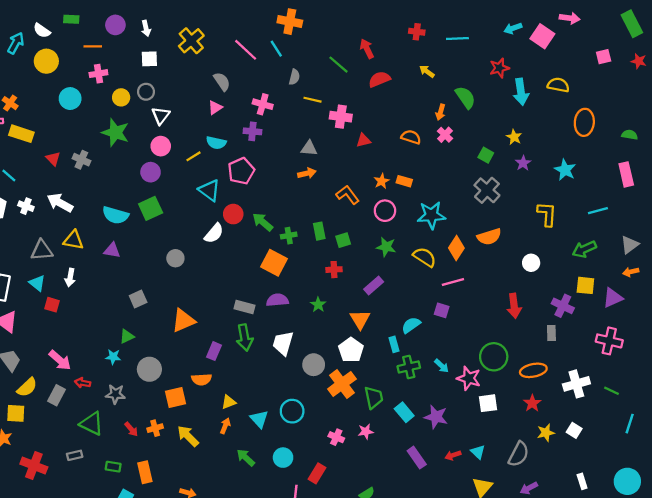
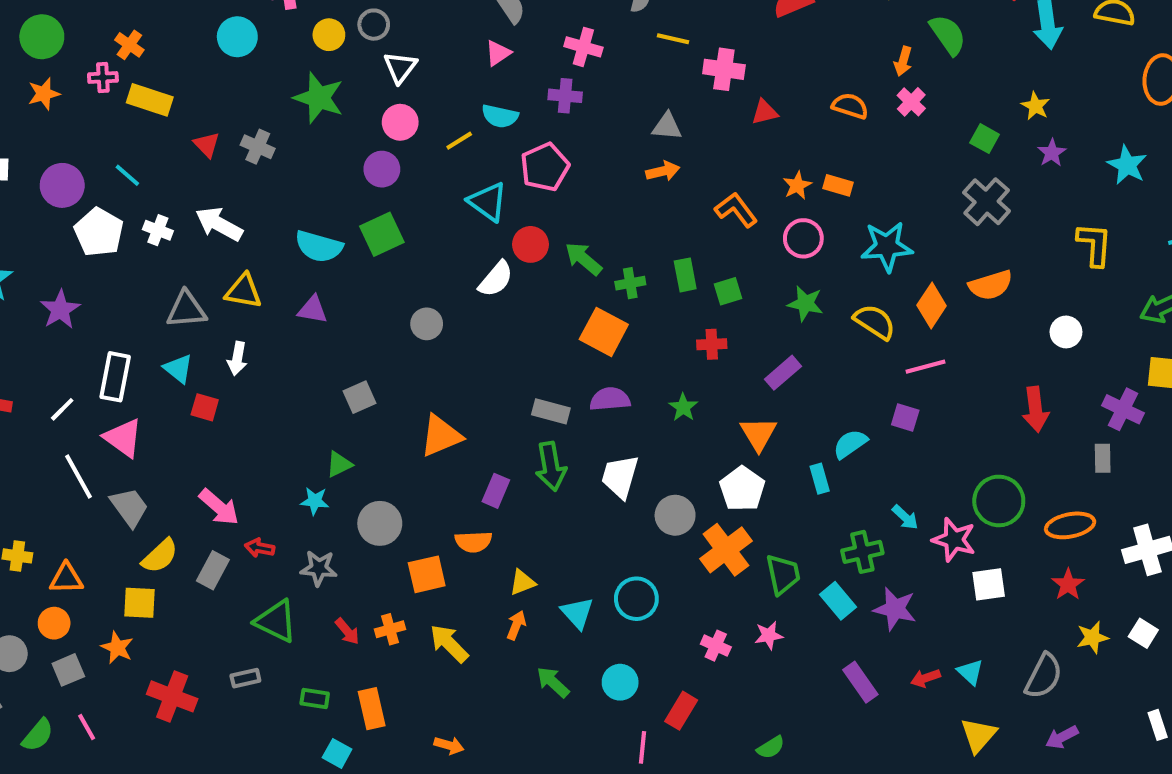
green cross: (409, 367) -> (862, 552), moved

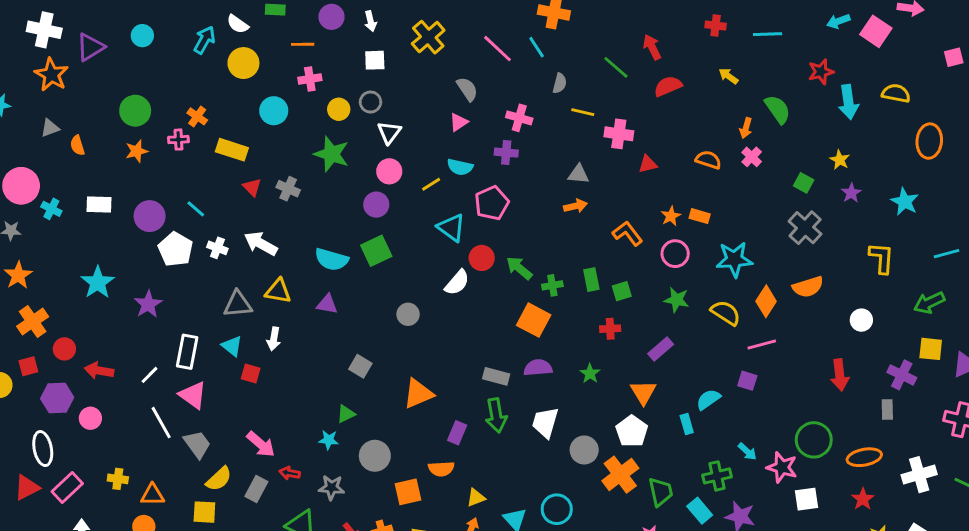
yellow rectangle: (150, 100) -> (232, 150), moved
gray square: (359, 397) -> (360, 366), turned -35

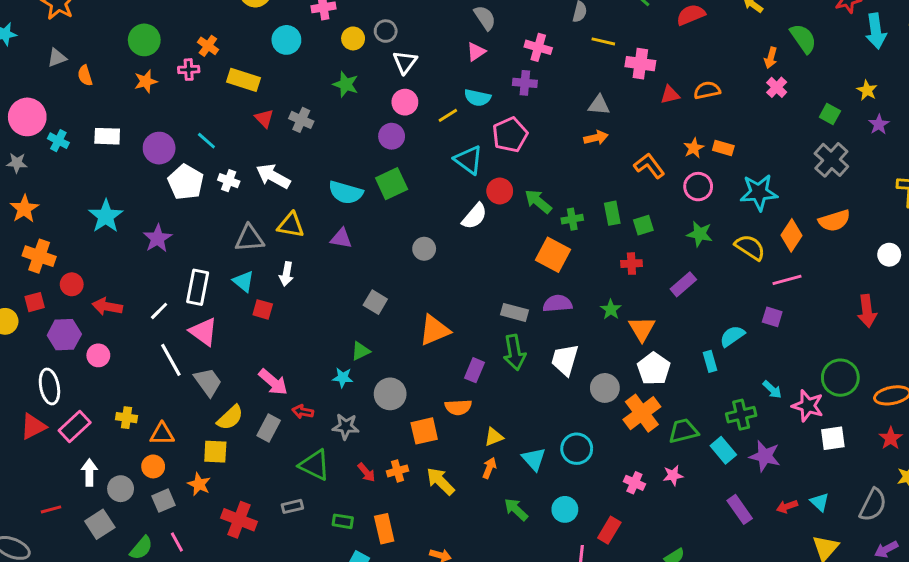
green star: (332, 154) -> (346, 84), size x0.7
orange semicircle: (708, 160) -> (707, 90), moved, turned -30
orange cross: (33, 321) -> (39, 256), turned -36
orange triangle: (643, 392) -> (642, 329), moved
green trapezoid: (661, 492) -> (683, 431), turned -92

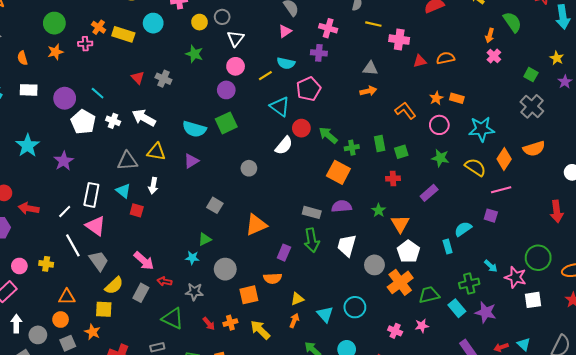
orange semicircle: (85, 75) -> (22, 58), moved
yellow rectangle: (243, 80) -> (123, 34), moved
purple triangle: (341, 238) -> (191, 161), turned -42
pink circle: (98, 355) -> (19, 266), moved
yellow cross: (126, 418) -> (46, 264), moved

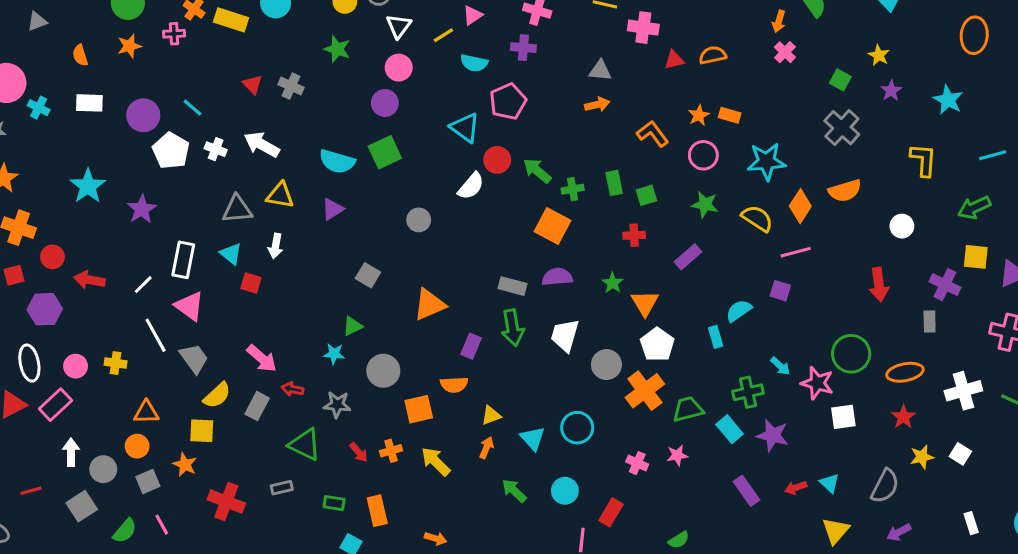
yellow line: (265, 76) -> (443, 35), moved

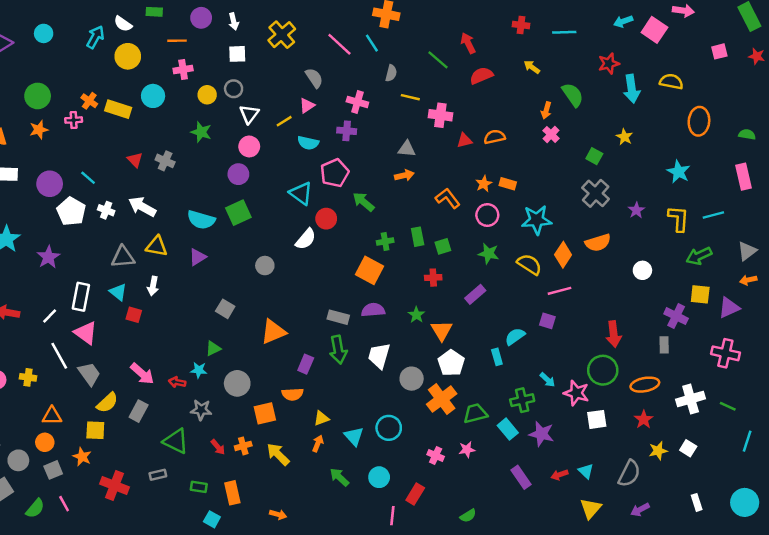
purple star: (891, 91) -> (636, 210), moved
yellow L-shape: (923, 160) -> (679, 219), moved
green arrow: (537, 171) -> (363, 202), moved
red arrow: (879, 285) -> (614, 334), moved
red arrow: (293, 389) -> (177, 382), moved

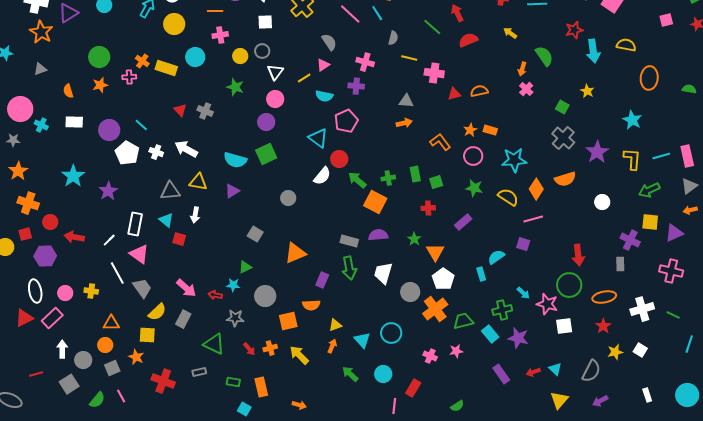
pink rectangle: (743, 177) -> (687, 156), moved
green arrow: (363, 202) -> (357, 180), moved
purple star: (636, 210) -> (597, 152), size x1.6

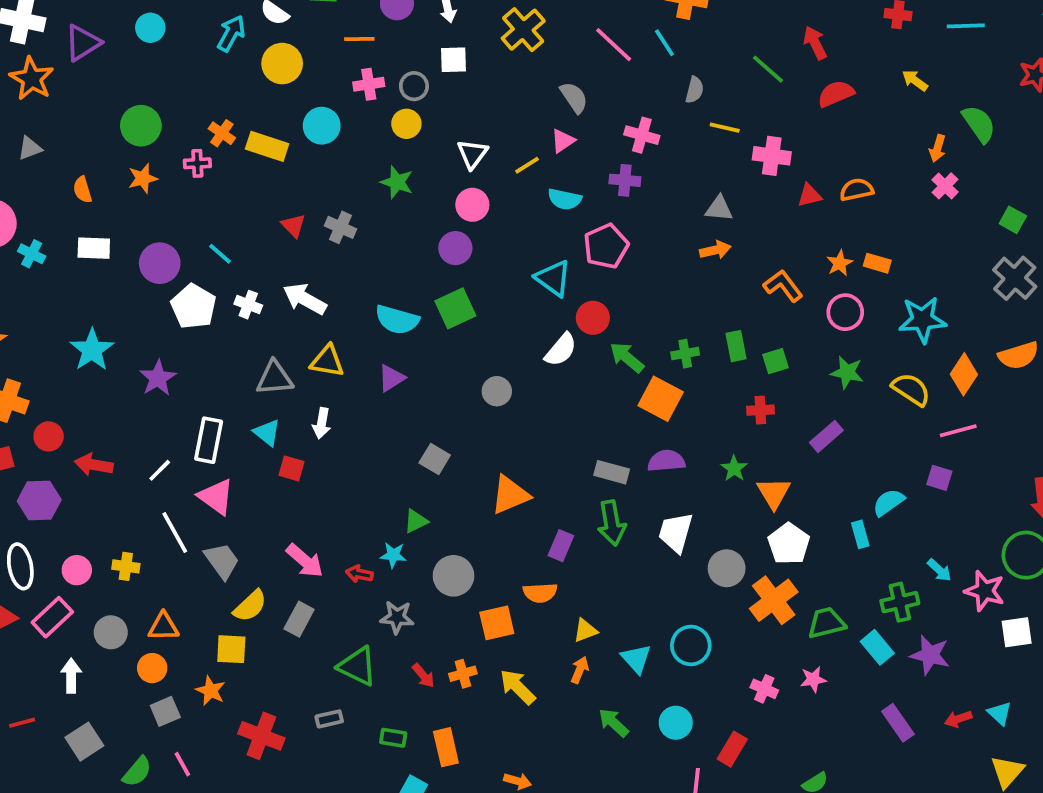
gray circle: (262, 51) -> (414, 86), moved
gray circle: (83, 360) -> (111, 632), moved

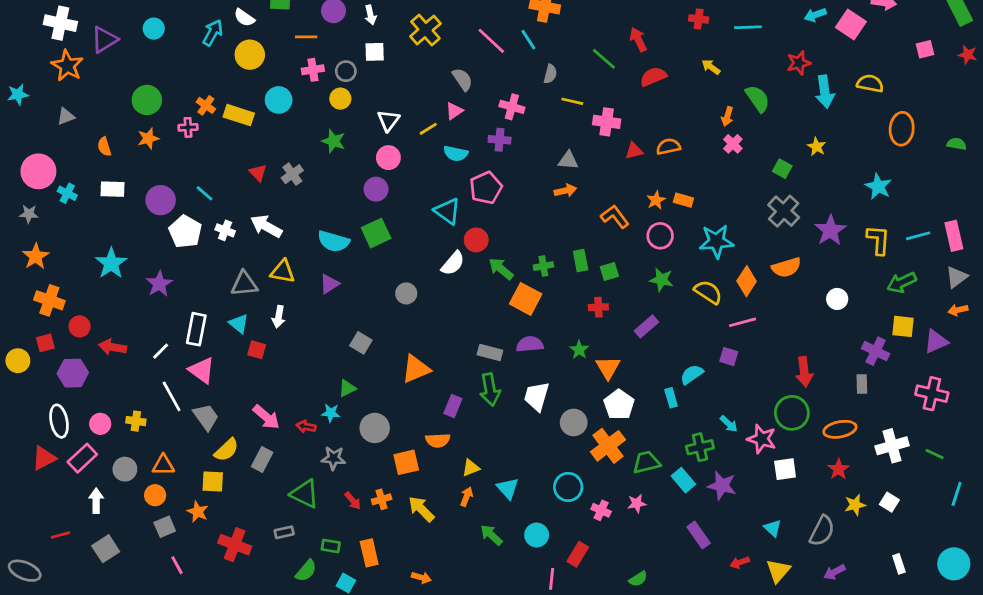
gray cross: (340, 227) -> (292, 174), turned 30
cyan circle: (691, 645) -> (568, 487), moved
red arrow: (958, 719) -> (740, 562), moved
green semicircle: (137, 772) -> (306, 571), moved

